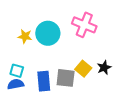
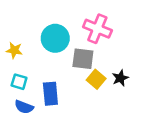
yellow star: (25, 36) -> (14, 50), moved
gray square: (66, 78) -> (83, 59), moved
blue semicircle: (16, 84) -> (24, 107), moved, turned -147

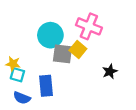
yellow star: (14, 50) -> (13, 64), moved
gray square: (83, 59) -> (63, 54), moved
yellow square: (96, 79) -> (78, 49), moved

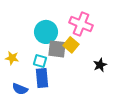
cyan square: (17, 75) -> (40, 61), moved

